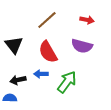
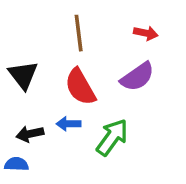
brown line: (47, 20) -> (79, 33), turned -55
purple semicircle: (82, 46) -> (137, 77), turned -50

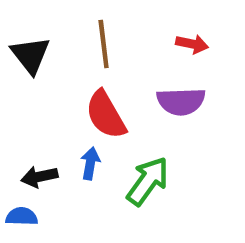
black triangle: (23, 75) -> (31, 55), moved
purple semicircle: (137, 77) -> (181, 101), turned 33
blue arrow: (69, 124) -> (90, 163), turned 100

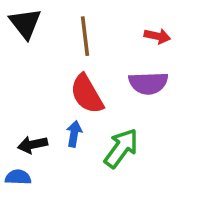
black triangle: (31, 55) -> (25, 23), moved

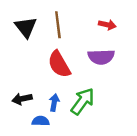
black triangle: (25, 23) -> (26, 27), moved
blue arrow: (74, 134) -> (54, 103), moved
blue semicircle: (18, 177) -> (41, 121), moved

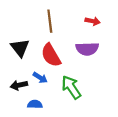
black triangle: (26, 27) -> (20, 48), moved
green arrow: (83, 101) -> (71, 87), turned -70
blue arrow: (54, 103) -> (40, 78), moved, turned 112

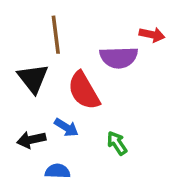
brown line: (50, 21) -> (56, 35), moved
purple semicircle: (87, 49) -> (119, 57), moved
green arrow: (71, 87) -> (117, 143), size x0.6

